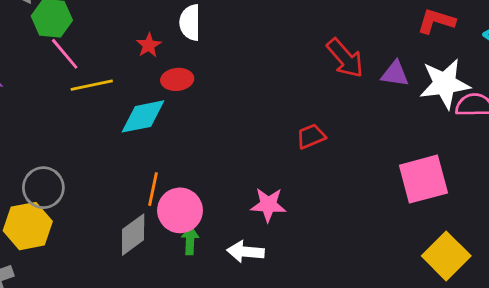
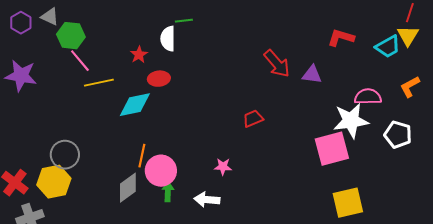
white star: (445, 84) -> (351, 121), moved
pink star: (268, 205) -> (223, 167), size x0.7
yellow square: (446, 256) -> (348, 203), turned 32

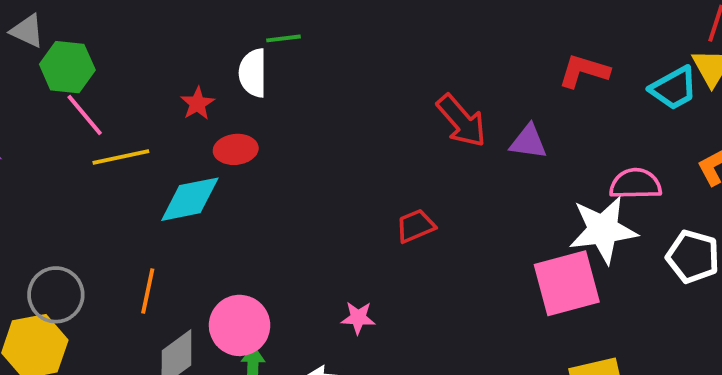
orange line: (142, 156) -> (148, 291), moved

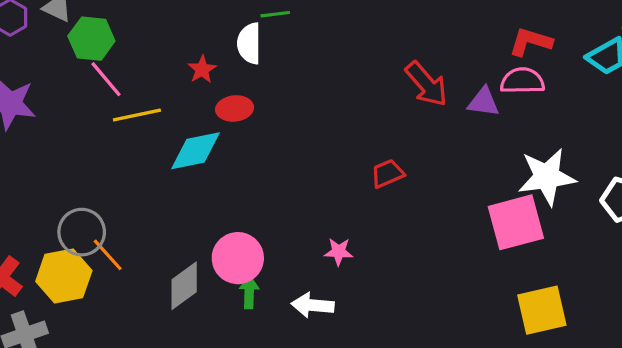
pink semicircle: (636, 184) -> (522, 81), moved
orange line: (148, 291) -> (108, 255), moved, turned -54

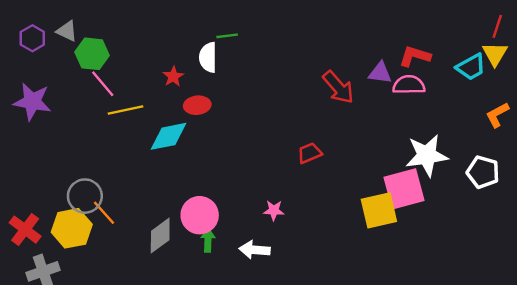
purple triangle: (483, 102) -> (380, 73), moved
yellow square: (542, 310) -> (379, 210), moved

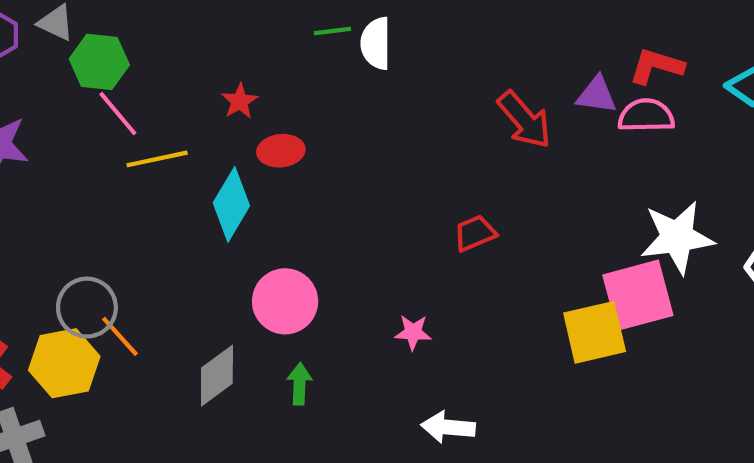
white semicircle: (208, 57) -> (376, 43), moved
cyan diamond: (169, 136) -> (231, 204), turned -48
pink circle: (200, 215) -> (285, 301), moved
white arrow: (255, 250) -> (448, 427), moved

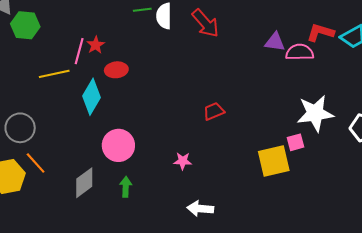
red L-shape: (656, 66) -> (320, 33), moved
pink line: (118, 114) -> (79, 51), moved, turned 55
red arrow: (524, 120) -> (205, 23), moved
pink square: (638, 295) -> (295, 142), size x0.5
gray circle: (87, 308) -> (20, 128), moved

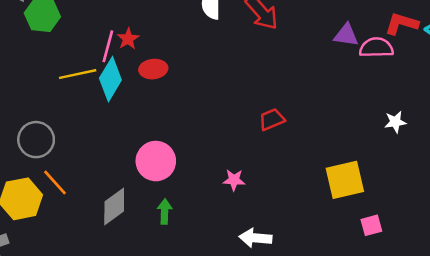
cyan diamond: (91, 97) -> (110, 79), moved
white star: (315, 113) -> (395, 122), size x0.5
pink square: (295, 142) -> (371, 225), moved

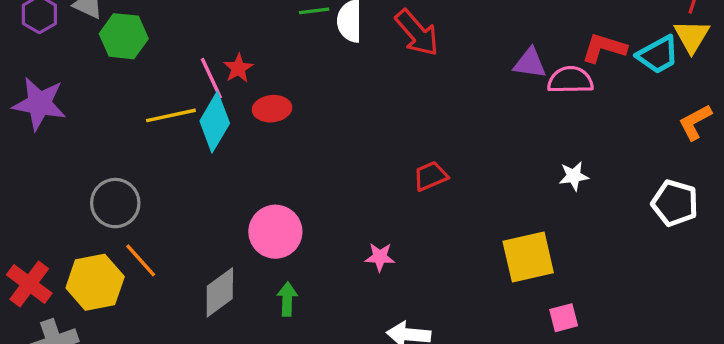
pink line: (108, 46) -> (211, 78), turned -40
white star: (395, 122) -> (574, 176), moved

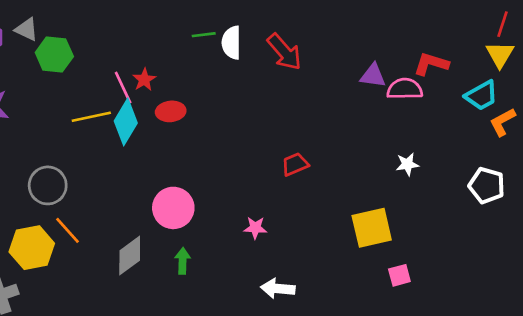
cyan trapezoid: (658, 55) -> (481, 96), moved

